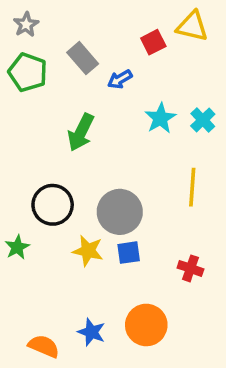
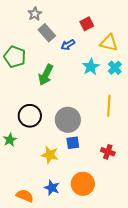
gray star: (26, 25) -> (35, 14), moved
yellow triangle: (192, 26) -> (109, 43), moved
green pentagon: (28, 72) -> (15, 57), moved
yellow star: (88, 251) -> (50, 155), moved

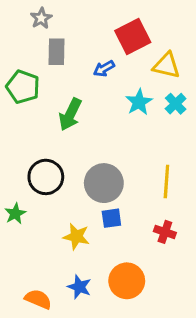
gray star: (35, 14) -> (41, 18), moved
red square: (87, 24) -> (133, 36), size x1.6
gray rectangle: (47, 33) -> (56, 52), moved, turned 42
yellow line: (109, 106) -> (166, 182), moved

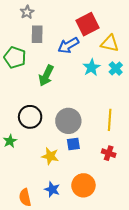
blue arrow: (104, 69) -> (68, 45), size x1.5
orange semicircle: (38, 299) -> (25, 197), turned -126

